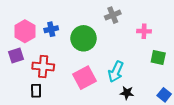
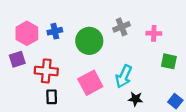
gray cross: (113, 15) -> (122, 27), moved
black rectangle: (36, 91) -> (52, 97), moved

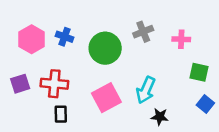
blue cross: (55, 31) -> (64, 37), turned 32
purple square: (17, 59) -> (20, 84), moved
blue square: (175, 101) -> (205, 104), moved

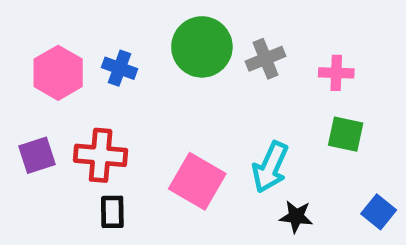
green circle: (105, 48) -> (202, 47), moved
green square: (199, 72) -> (346, 134), moved
pink square: (106, 98) -> (197, 181), turned -32
blue square: (205, 104) -> (379, 212), moved

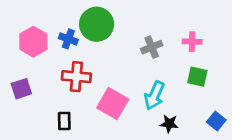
green circle: (202, 47) -> (97, 24), moved
gray cross: (266, 59) -> (152, 47), moved
red cross: (101, 155) -> (76, 77), moved

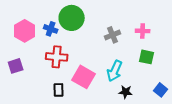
black rectangle: (64, 121) -> (59, 90), moved

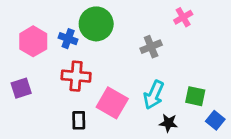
pink cross: (143, 31) -> (183, 17), moved, turned -32
green square: (147, 57) -> (195, 96), moved

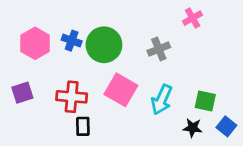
green circle: (96, 24) -> (104, 45), moved
red cross: (76, 76) -> (72, 97), moved
pink square: (112, 103) -> (121, 90), moved
black star: (168, 123) -> (193, 128), moved

